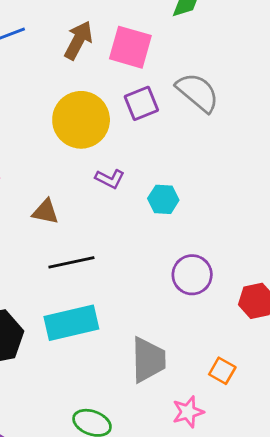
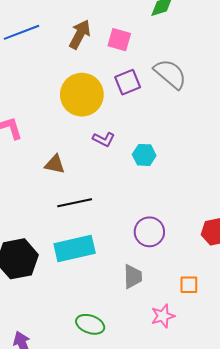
pink square: (130, 47) -> (119, 40), size x0.7
purple circle: (192, 275) -> (149, 232), moved
gray trapezoid: (148, 360) -> (133, 277), size x0.7
orange square: (222, 371) -> (189, 285), turned -30

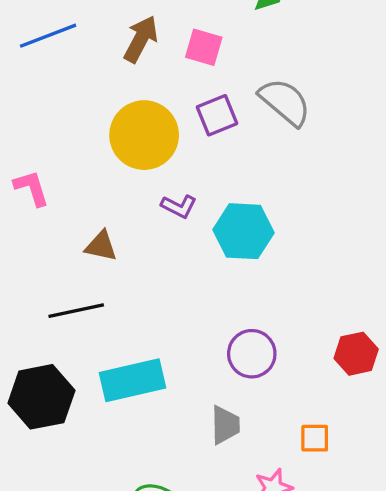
cyan hexagon: (144, 155) -> (243, 231), size x1.6
black line: (75, 203) -> (76, 311), moved

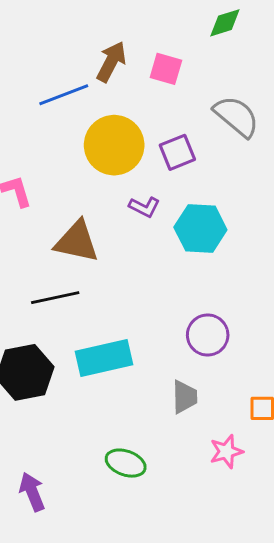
blue line: (48, 36) -> (64, 95), moved
purple square: (217, 115) -> (177, 152), moved
brown triangle: (101, 246) -> (77, 241), size x1.6

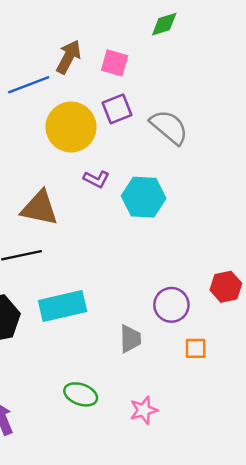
gray semicircle: (236, 116) -> (169, 127), moved
purple square: (177, 152) -> (117, 109), moved
purple circle: (208, 335) -> (171, 305), moved
pink star: (226, 452) -> (144, 410), moved

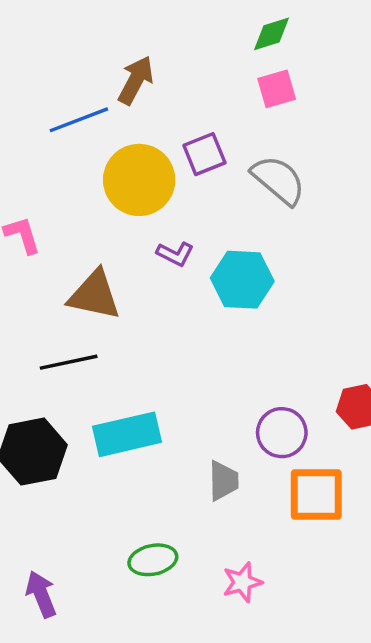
pink square: (115, 63) -> (277, 89), moved, turned -32
orange square: (196, 348) -> (316, 495), size x1.8
green ellipse: (81, 394) -> (153, 560), turned -32

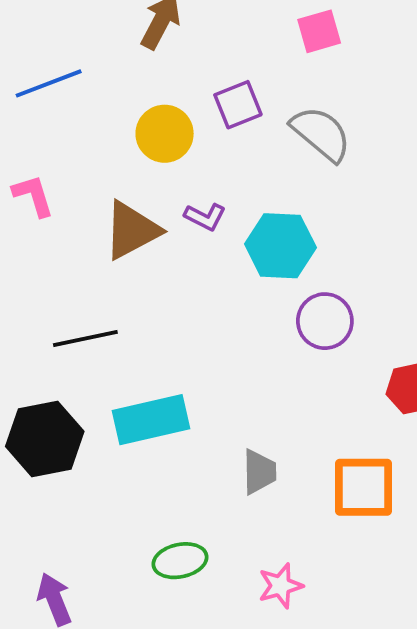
blue line: (79, 120) -> (49, 83), moved
yellow circle: (139, 180) -> (165, 134), size x0.7
brown triangle: (94, 295) -> (132, 230), moved, turned -40
purple circle: (282, 433) -> (325, 321), moved

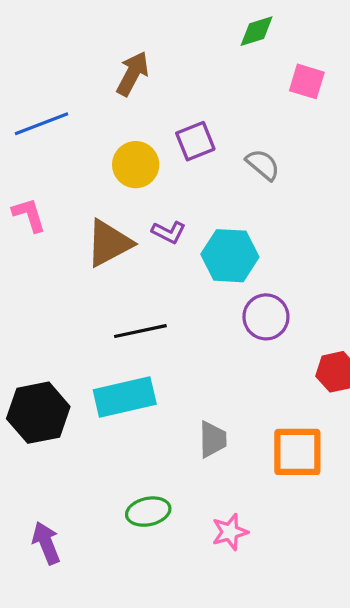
pink square: (319, 31) -> (307, 81), moved, turned 33
gray semicircle: (321, 134) -> (263, 165), size x0.7
black line: (85, 338) -> (140, 331), moved

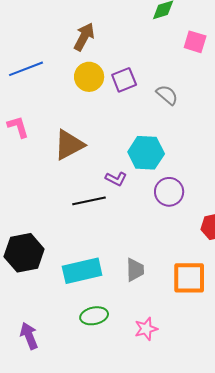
yellow circle: (136, 165) -> (89, 77), moved
purple L-shape: (169, 232) -> (116, 179), moved
cyan rectangle: (125, 397) -> (82, 271), moved

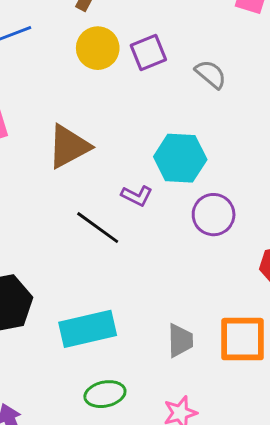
black line: (89, 201) -> (98, 228), turned 48
gray trapezoid: (135, 270) -> (180, 341), moved

